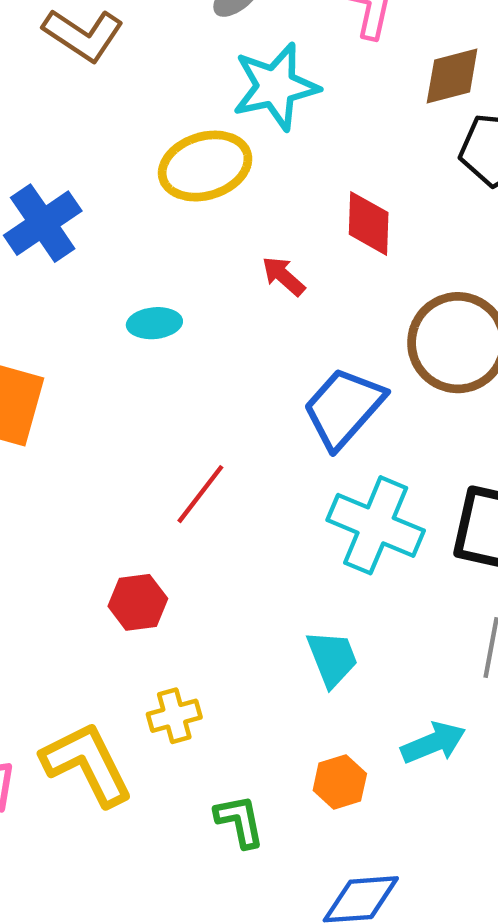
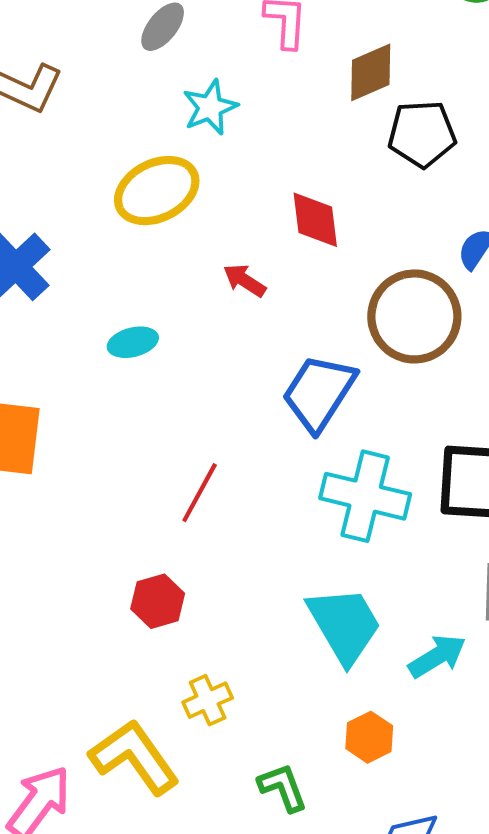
cyan star: (276, 86) -> (210, 107), size x0.7
cyan trapezoid: (332, 658) -> (344, 625), size x1.5
cyan arrow: (433, 743) -> (437, 656), moved

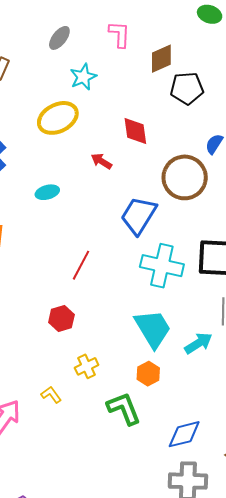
orange hexagon: (369, 737) -> (148, 374), moved
yellow L-shape: (134, 757) -> (51, 395), size x0.5
green L-shape: (283, 787) -> (124, 409), size x1.4

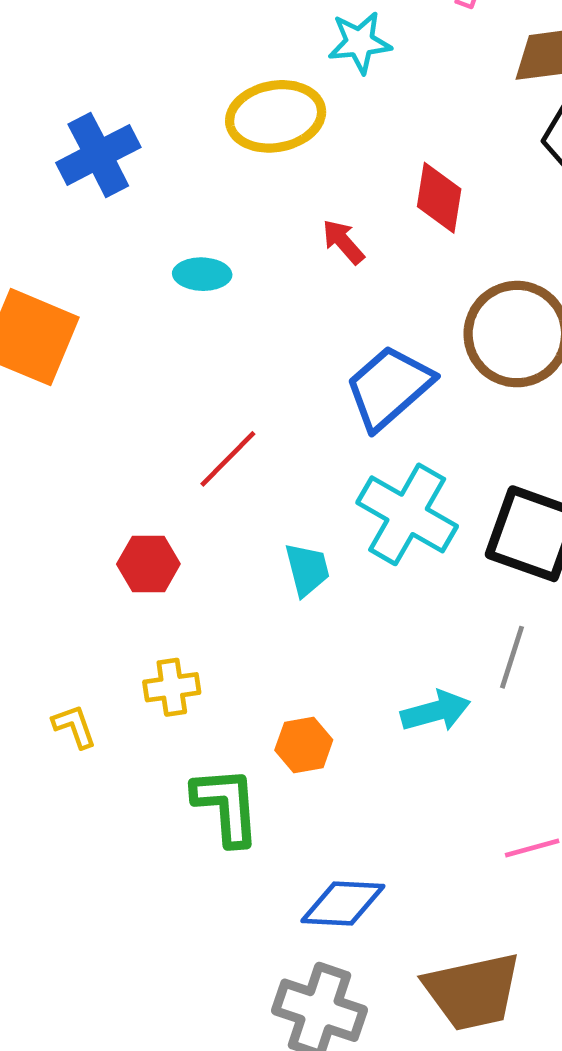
cyan trapezoid: (153, 329) -> (307, 569), moved, size x0.6

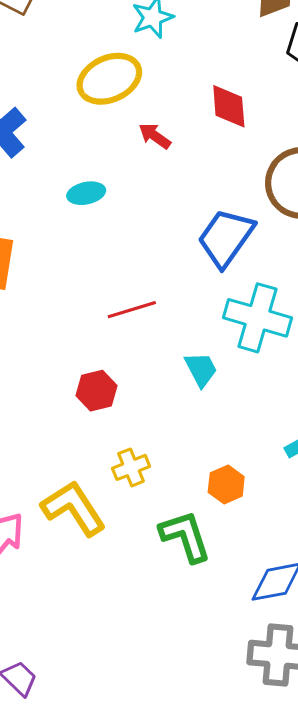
red arrow: (343, 242) -> (155, 136), moved
red line: (228, 459) -> (132, 310), turned 42
yellow L-shape: (74, 726) -> (74, 508), size x2.0

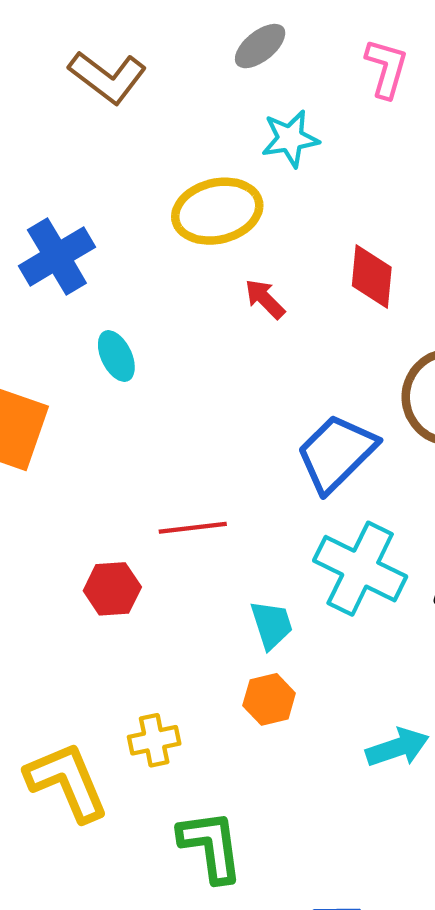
cyan ellipse: (86, 193) -> (116, 356), moved, turned 66
red hexagon: (96, 391) -> (112, 589), moved
orange hexagon: (226, 484) -> (269, 699), moved

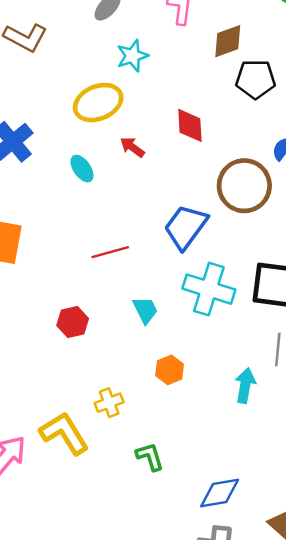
cyan ellipse: (116, 356) -> (82, 169), moved
red line: (193, 528) -> (110, 252), moved
cyan trapezoid: (272, 625) -> (145, 310), moved
cyan arrow: (397, 747) -> (245, 385), turned -52
green L-shape: (211, 846) -> (150, 457), size x0.7

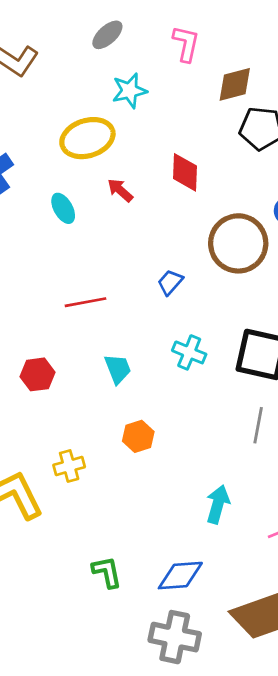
blue trapezoid: (186, 227) -> (170, 282), size x0.5
cyan cross: (209, 289) -> (189, 352), size x0.6
cyan arrow: (245, 385) -> (218, 504), moved
green L-shape: (150, 457) -> (107, 572), moved

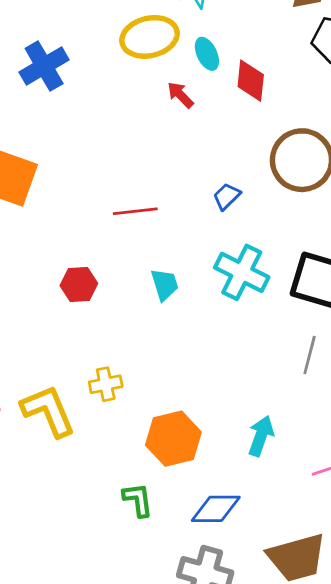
cyan ellipse: (63, 208) -> (207, 54), moved
cyan cross: (189, 352) -> (242, 272), size x1.5
orange hexagon: (138, 436) -> (173, 439), moved, size x1.6

